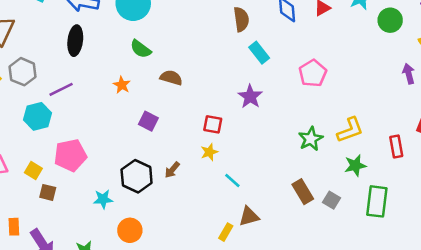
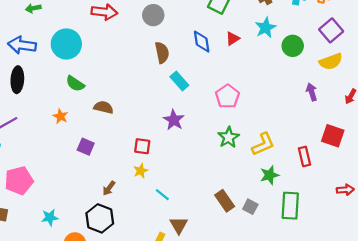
green star: (311, 139) -> (229, 137), moved
black hexagon: (137, 176) -> (100, 218), moved
brown triangle: (249, 216) -> (179, 225), turned -42

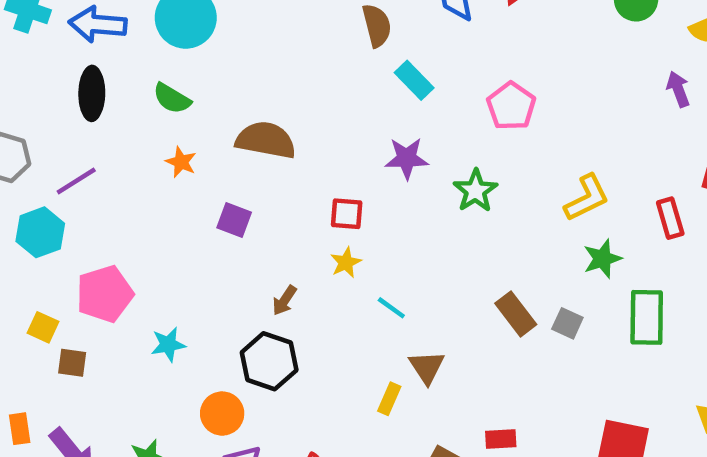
green semicircle: (75, 84) -> (172, 98), moved
brown semicircle: (103, 107) -> (266, 140), size x1.5
purple star: (174, 120) -> (407, 158), turned -30
green star: (229, 137) -> (475, 191), moved
cyan star: (50, 217) -> (168, 345), moved

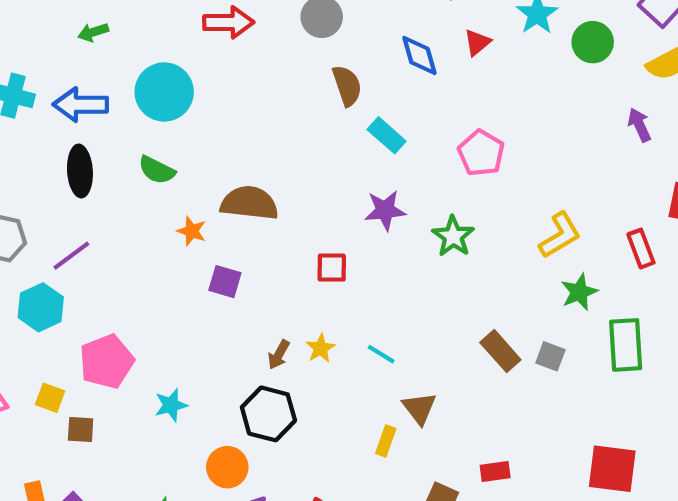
orange star: (181, 162) -> (192, 231), moved
yellow star: (346, 263) -> (320, 348), moved

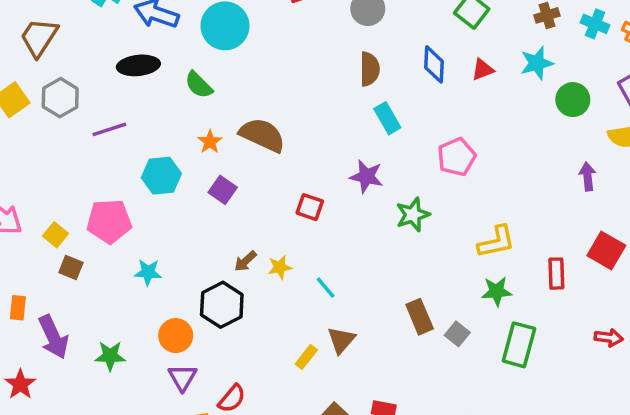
black ellipse: (80, 171) -> (138, 65), turned 69
cyan hexagon: (41, 307) -> (161, 176), moved

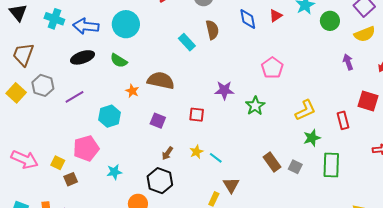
cyan rectangle: (387, 118) -> (187, 42), moved
purple square: (223, 190) -> (158, 121), moved
yellow star: (280, 267) -> (196, 152), moved
brown square: (71, 268) -> (71, 179), turned -32

